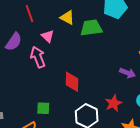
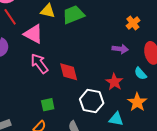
pink triangle: (48, 36) -> (33, 34), size x1.5
pink arrow: (38, 57) -> (39, 63), moved

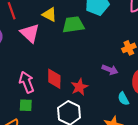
pink arrow: (39, 63) -> (27, 82), moved
red star: (114, 82) -> (79, 87), moved

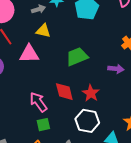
green trapezoid: (73, 25) -> (77, 57), moved
pink triangle: (30, 33) -> (29, 54), turned -30

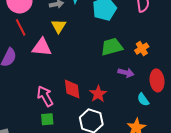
yellow triangle: (43, 31) -> (59, 26), turned 42
green trapezoid: (77, 57) -> (112, 47), moved

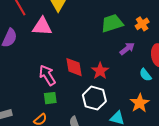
purple arrow: (126, 73) -> (127, 49), turned -49

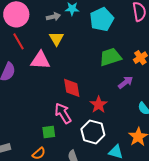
red diamond: (74, 67) -> (72, 88), moved
pink arrow: (47, 75) -> (63, 113), moved

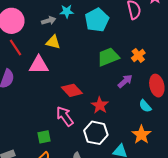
yellow triangle: (56, 39) -> (53, 42), turned -42
red diamond: (72, 88) -> (72, 90), turned -30
green square: (49, 132) -> (44, 137), moved

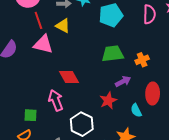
red line: (16, 48) -> (38, 20), moved
red star: (100, 105) -> (108, 101), moved

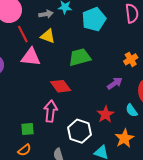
green trapezoid: (113, 54) -> (80, 57), moved
pink arrow: (56, 100) -> (51, 111), turned 35
red star: (108, 101) -> (106, 114), moved

